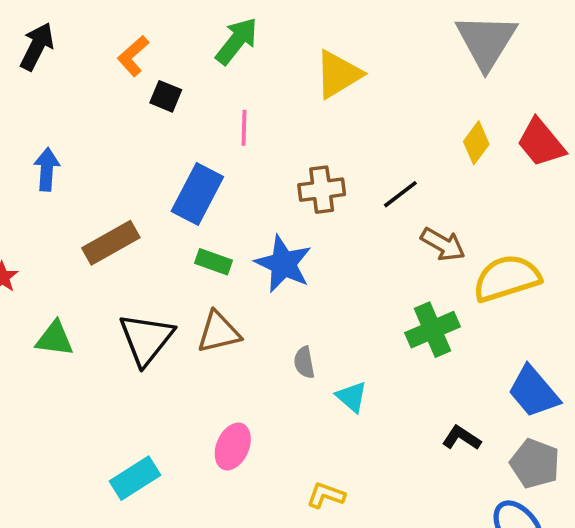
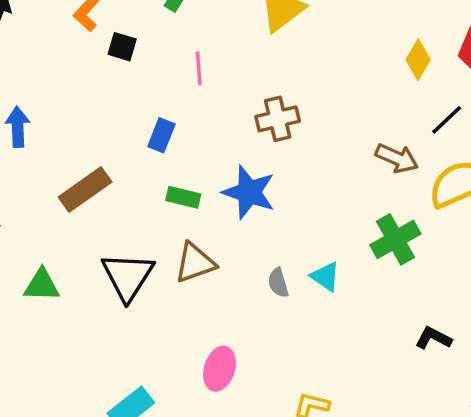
blue rectangle: (197, 194) -> (161, 135), size x0.6
black line: (400, 194) -> (447, 120), moved
cyan triangle: (352, 397) -> (325, 277), moved

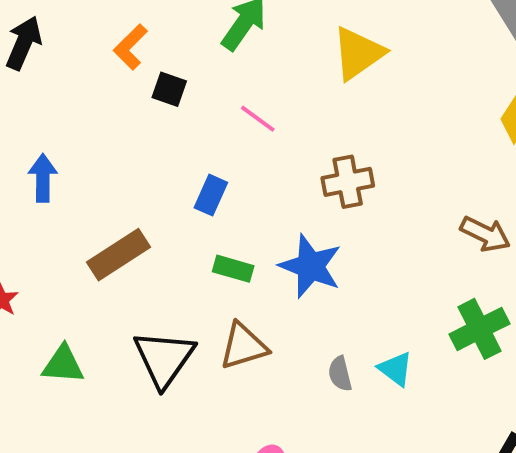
pink line: (199, 68) -> (258, 119), turned -52

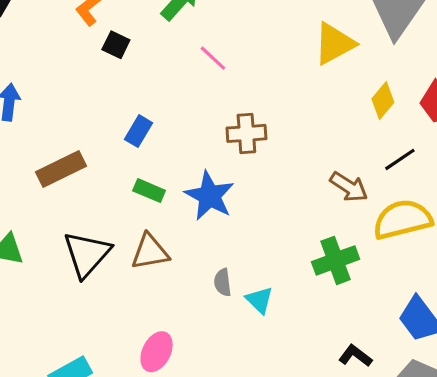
yellow triangle: (358, 53) -> (334, 44), moved
pink line: (258, 119) -> (213, 58), moved
cyan triangle: (396, 369) -> (259, 300), moved

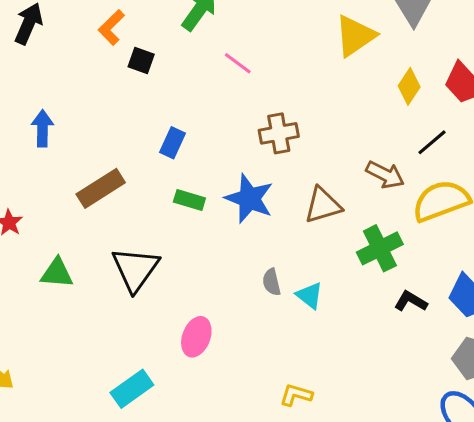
brown triangle: (150, 252) -> (323, 205), moved
pink ellipse: (157, 352) -> (196, 337), moved
black L-shape: (355, 356) -> (411, 301), moved

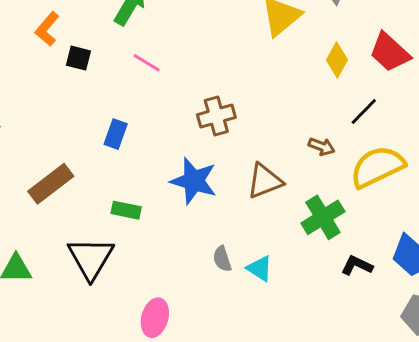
pink line: (238, 63) -> (147, 63), moved
brown arrow: (385, 175) -> (322, 147), size x0.7
green rectangle: (189, 200) -> (126, 210), moved

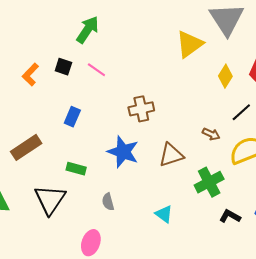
orange L-shape: (47, 29) -> (30, 74), moved
black square: (78, 58) -> (63, 67), moved
gray semicircle: (222, 259) -> (108, 202), moved

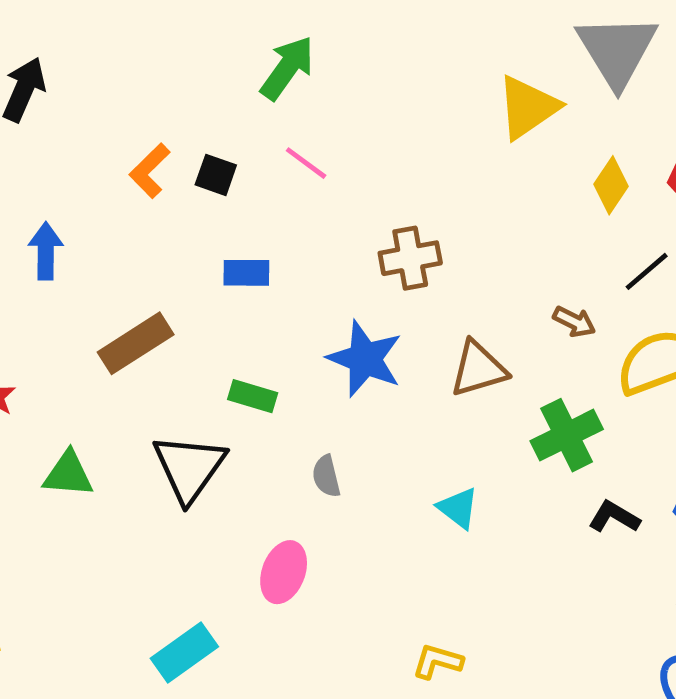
black square: (63, 67) -> (216, 175), moved
blue rectangle: (72, 117) -> (246, 273), turned 66

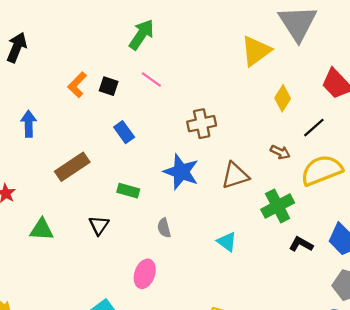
yellow diamond: (611, 185) -> (283, 98), moved
blue rectangle: (246, 273) -> (124, 132), turned 55
black triangle: (189, 468) -> (99, 225), size x0.6

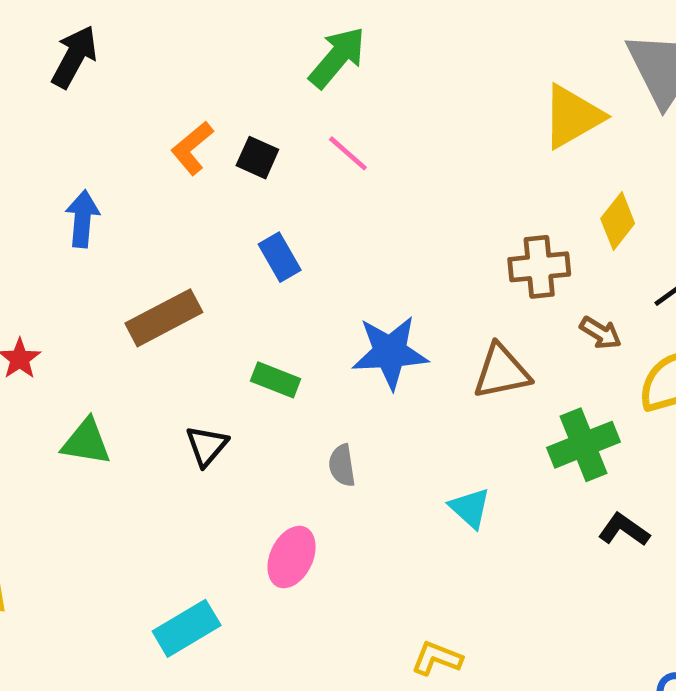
brown cross: (202, 124) -> (539, 267), moved
blue star: (181, 172) -> (390, 352), turned -30

